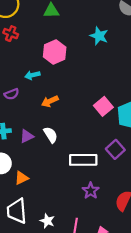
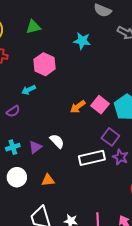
orange arrow: (50, 101) -> (78, 107), moved
purple square: (115, 149) -> (110, 137), moved
orange triangle: (21, 178) -> (48, 180), moved, turned 32
purple star: (91, 191) -> (120, 157), moved

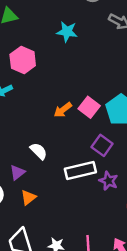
purple triangle: (35, 147) -> (17, 172), moved
purple star: (120, 157) -> (108, 181), moved
orange triangle: (48, 180) -> (28, 198), turned -32

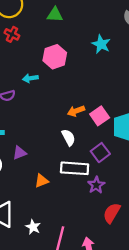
white semicircle: (39, 151) -> (68, 137), moved
orange triangle: (28, 198) -> (42, 181), moved

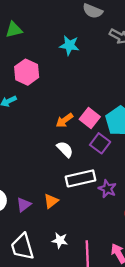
purple triangle: (20, 153) -> (24, 205), moved
purple square: (100, 153) -> (100, 143), moved
white star: (33, 227) -> (60, 240), moved

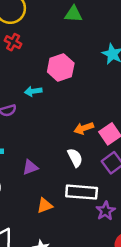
green triangle: (14, 30) -> (73, 14), moved
purple triangle: (24, 205) -> (30, 167), moved

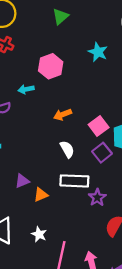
green triangle: (73, 14) -> (61, 16), turned -42
orange arrow: (84, 128) -> (63, 115), moved
purple triangle: (30, 167) -> (22, 181), moved

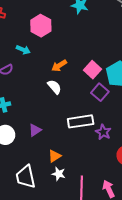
cyan arrow: (26, 89) -> (23, 50), turned -136
white semicircle: (67, 149) -> (54, 87), moved
orange triangle: (41, 195) -> (55, 156), moved

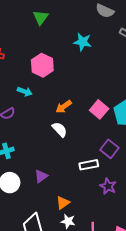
purple square: (100, 92) -> (110, 149), moved
white rectangle: (81, 121) -> (89, 165), size x0.7
purple star: (103, 132) -> (108, 186), moved

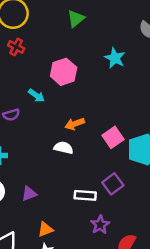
white semicircle: (60, 129) -> (64, 148), turned -49

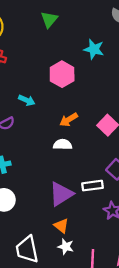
pink hexagon: (64, 72) -> (62, 74), moved
purple triangle: (29, 194) -> (61, 194), moved, size x1.6
orange triangle: (45, 229) -> (61, 226), turned -49

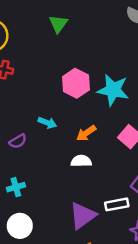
cyan star: (94, 49) -> (113, 90), moved, size x1.4
cyan arrow: (27, 100) -> (47, 123), moved

